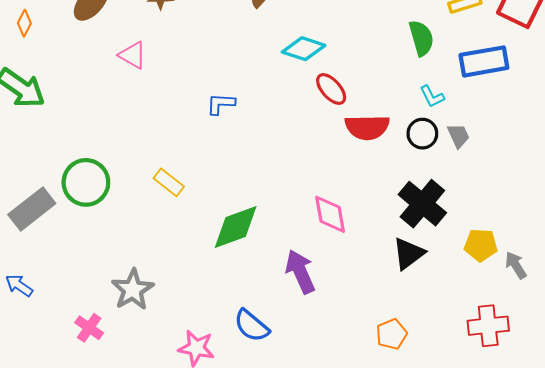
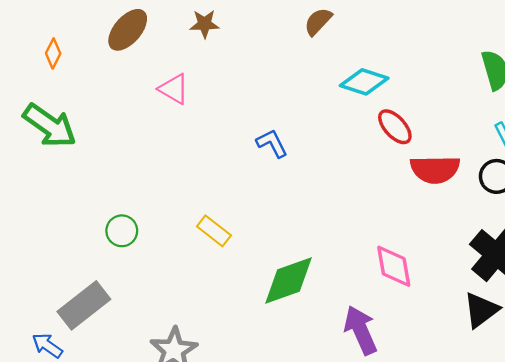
blue L-shape: (221, 104) -> (272, 143), turned 60
green circle: (86, 182) -> (122, 231), size x0.6
gray rectangle: (32, 209) -> (84, 305), moved

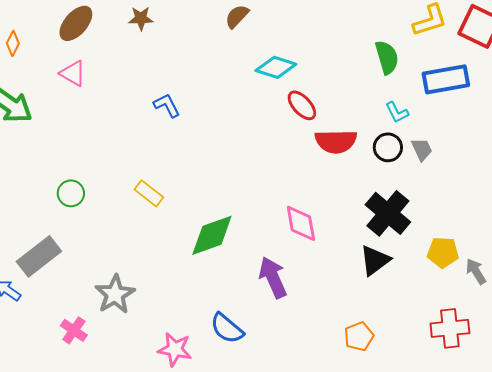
pink triangle: (174, 89) -> (73, 73), moved
blue L-shape: (272, 143) -> (167, 105), moved

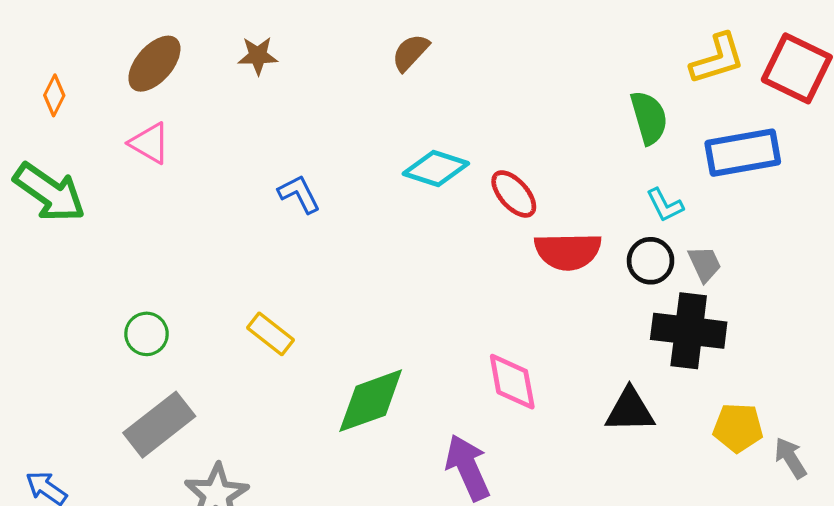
cyan diamond: (276, 67) -> (436, 169), moved
black cross: (388, 213) -> (689, 331), moved, turned -33
gray rectangle: (39, 256) -> (159, 425), moved
black triangle: (375, 260) -> (630, 410), moved, turned 36

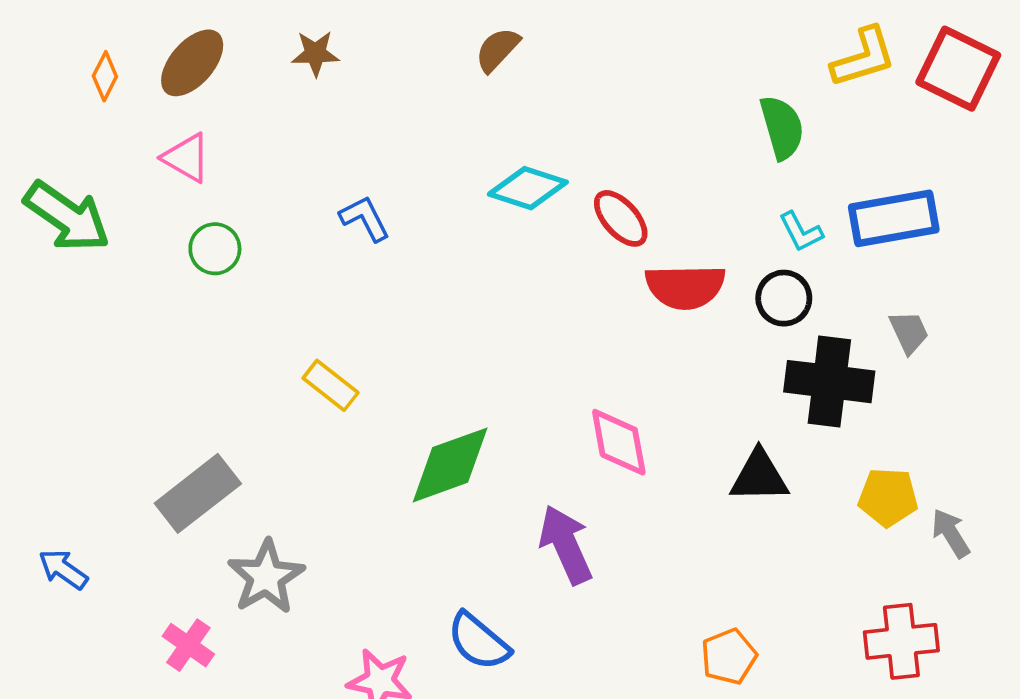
orange diamond: (54, 95) -> (105, 76), moved
blue rectangle: (743, 153) -> (894, 218), moved
gray trapezoid: (705, 264) -> (909, 332), moved
green circle: (146, 334) -> (215, 249), moved

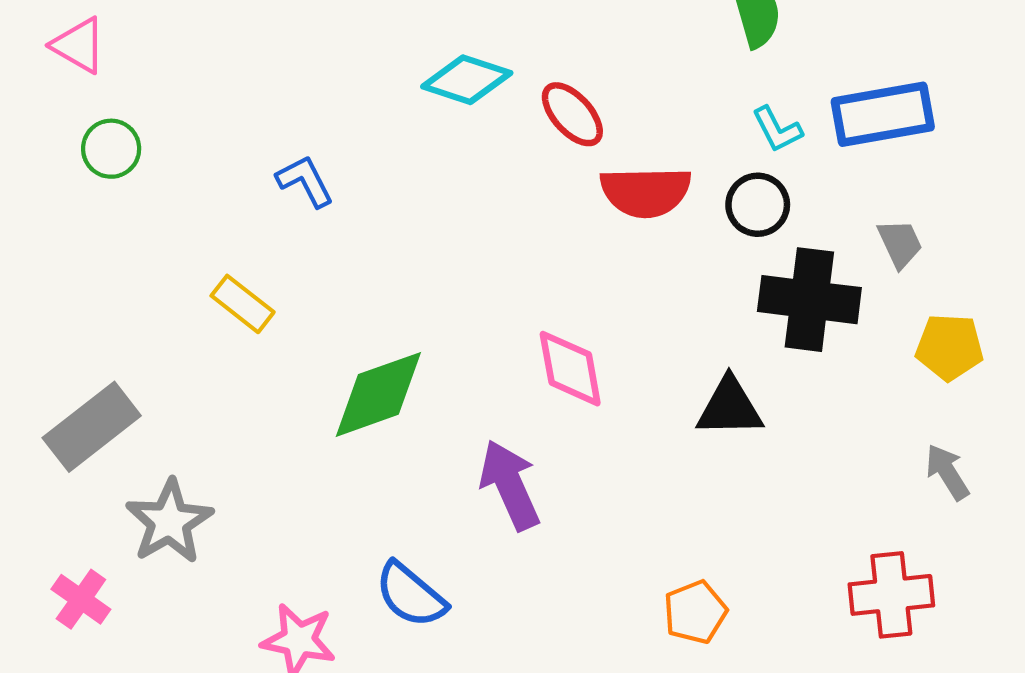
blue L-shape: (365, 218) -> (305, 181), moved
yellow pentagon: (888, 497) -> (950, 347), moved

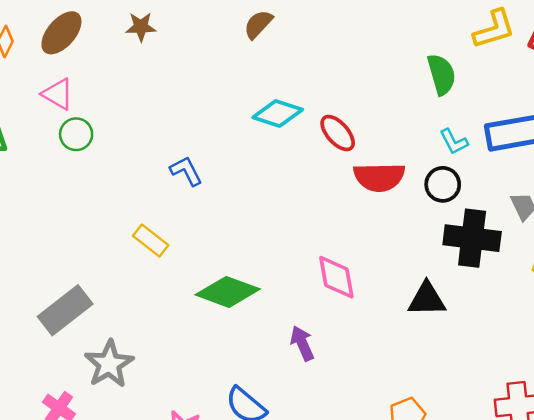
green circle: (111, 149) -> (76, 134), moved
green diamond: (378, 394) -> (228, 292), turned 40
purple arrow: (510, 485) -> (302, 343), size x0.7

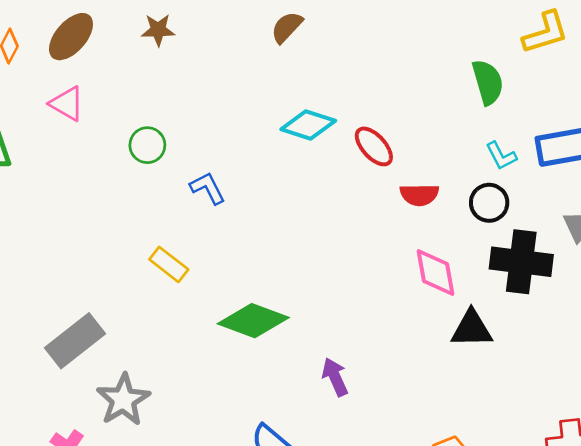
green circle: (76, 134) -> (147, 145), moved
red semicircle: (379, 177) -> (419, 195), size x0.7
pink diamond: (336, 277) -> (435, 272), moved

